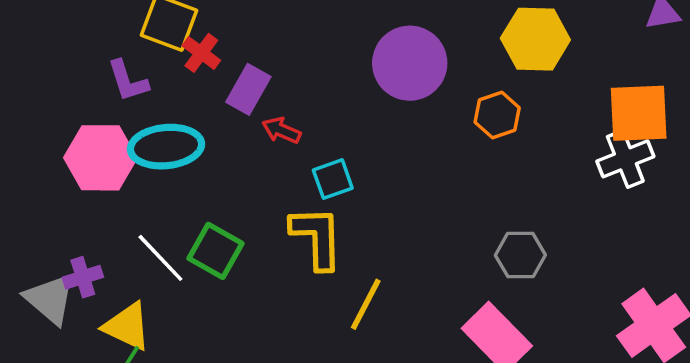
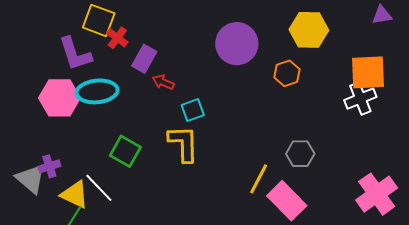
purple L-shape: (128, 81) -> (75, 54), size x1.4
white line: (160, 258) -> (99, 188), moved
yellow line: (366, 304) -> (259, 179), moved

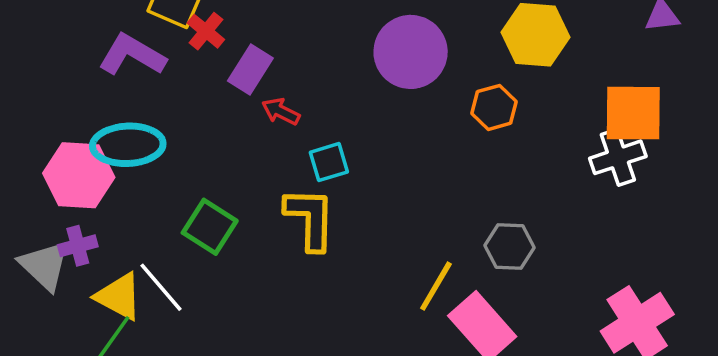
purple L-shape: (75, 54) -> (132, 55), turned 135
cyan ellipse: (97, 91) -> (128, 145), moved
pink hexagon: (59, 98) -> (79, 175), moved

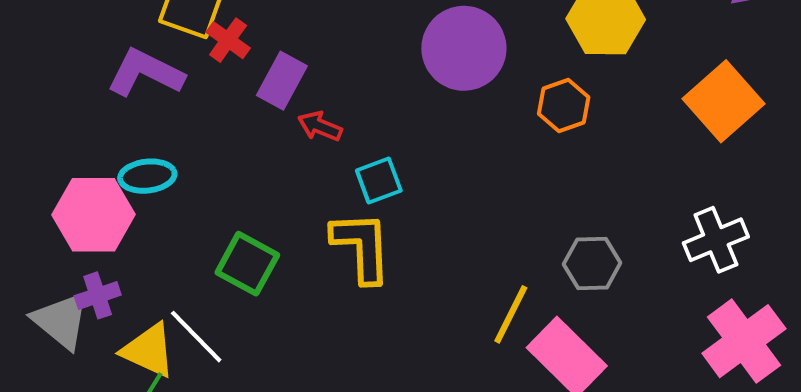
orange square: (633, 113) -> (724, 101), turned -38
cyan ellipse: (128, 145) -> (147, 176), size x0.7
white cross: (618, 157) -> (716, 240), moved

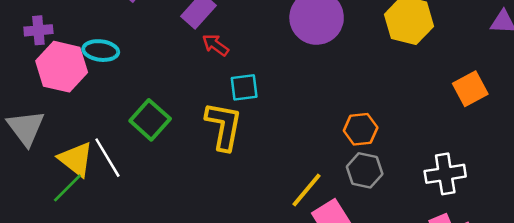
orange square: (724, 101) -> (470, 89), size x0.7
orange hexagon: (564, 105) -> (361, 129), moved
purple cross: (98, 295) -> (38, 30), moved

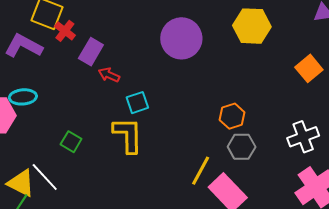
green square: (150, 120) -> (71, 142), size x0.7

